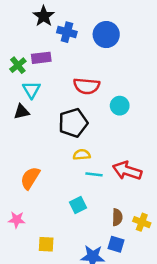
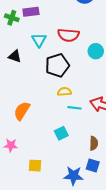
green cross: (18, 65) -> (12, 18), turned -32
cyan triangle: (31, 90) -> (39, 40), moved
black triangle: (22, 112) -> (15, 56), turned 32

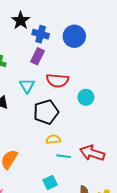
purple rectangle: (31, 12) -> (37, 56), moved, turned -56

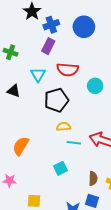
blue cross: (41, 34) -> (51, 25), turned -35

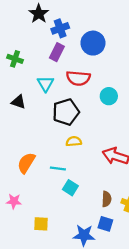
blue circle: (84, 27) -> (93, 43), moved
cyan line: (74, 143) -> (58, 168), moved
cyan square: (60, 168) -> (70, 188), turned -32

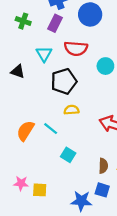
green cross: (15, 59) -> (23, 21), moved
cyan line: (58, 168) -> (51, 129), moved, turned 32
pink star: (14, 201) -> (21, 183), moved

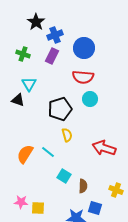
red semicircle: (76, 48) -> (83, 77), moved
cyan triangle: (44, 54) -> (29, 84), moved
cyan circle: (105, 66) -> (90, 99), moved
yellow semicircle: (71, 110) -> (67, 135), turned 80
brown semicircle: (103, 166) -> (83, 186), moved

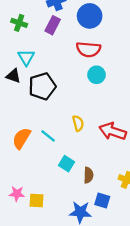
black pentagon: (60, 109) -> (42, 86), moved
yellow semicircle: (67, 135) -> (78, 123), moved

